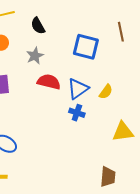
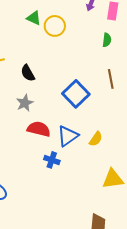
blue square: (86, 47) -> (76, 94), turned 32
blue cross: (77, 113) -> (52, 160), moved

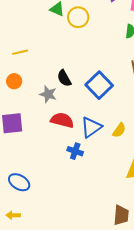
black semicircle: (28, 73) -> (64, 78), moved
gray star: (25, 103) -> (48, 94), turned -30

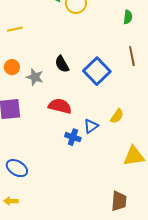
yellow line: (20, 52) -> (15, 29), moved
gray star: (48, 94) -> (35, 77), moved
blue triangle: (91, 127) -> (91, 126), moved, size x0.7

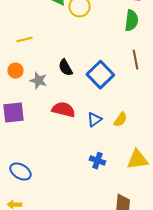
green semicircle: (128, 17) -> (131, 21), size x1.5
yellow line: (15, 29) -> (24, 40), moved
blue triangle: (91, 126) -> (94, 120), moved
blue cross: (73, 137) -> (97, 161), moved

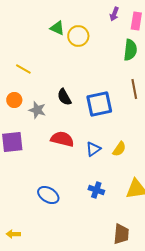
yellow line: (24, 40) -> (23, 69), turned 42
blue square: (100, 75) -> (99, 104), turned 32
blue ellipse: (20, 172) -> (48, 195), moved

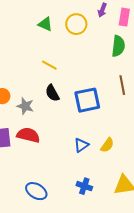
yellow circle: (78, 36) -> (76, 24), moved
yellow line: (23, 69) -> (49, 65), moved
red semicircle: (62, 139) -> (28, 135), moved

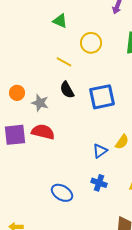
yellow circle: (76, 24) -> (91, 43), moved
blue triangle: (81, 145) -> (100, 151), moved
blue ellipse: (36, 191) -> (62, 193), moved

